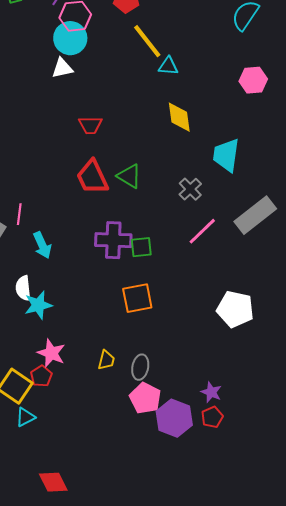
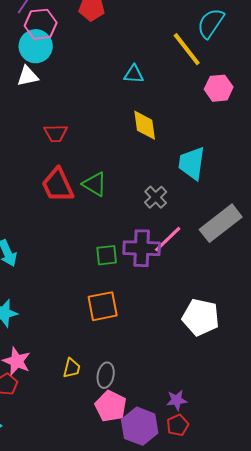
yellow line: (147, 41) -> (187, 49), moved
purple cross: (113, 240) -> (142, 248), moved
purple star: (211, 392) -> (177, 400), turned -30

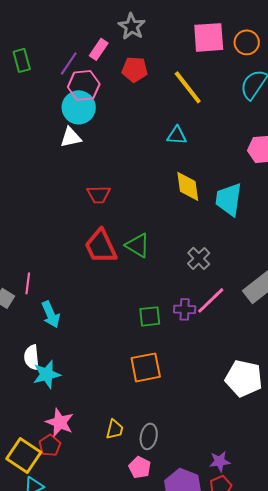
yellow line: (187, 49) -> (188, 87), moved
cyan trapezoid: (192, 163) -> (229, 199), moved
purple cross: (142, 248) -> (185, 309), size x0.6
pink pentagon: (111, 406) -> (140, 467), moved, size x0.7

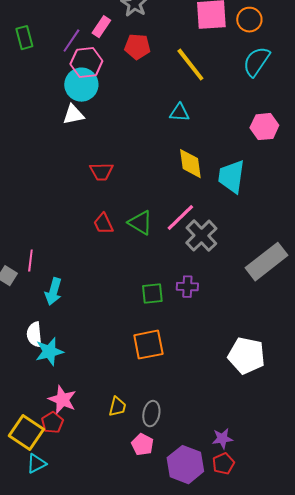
red trapezoid: (101, 246) -> (103, 224), size x0.6
gray cross: (199, 258) -> (201, 236), size x1.4
pink line: (211, 300) -> (180, 218), moved
cyan arrow: (51, 314) -> (53, 292), turned 40

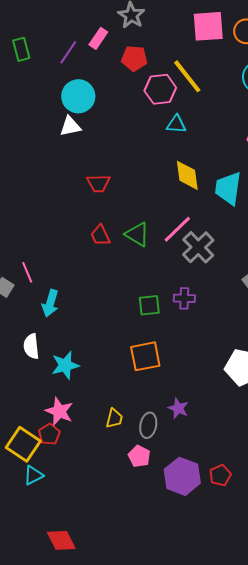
pink hexagon: (86, 63) -> (160, 89), moved
pink line: (30, 261) -> (27, 272), turned -30
cyan star: (49, 352) -> (65, 365), moved
purple star: (222, 439) -> (178, 408), moved, turned 30

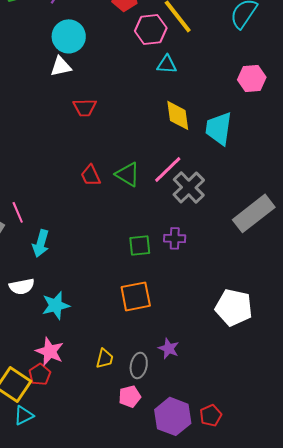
red trapezoid: (98, 183) -> (85, 107), moved
white semicircle: (31, 346) -> (22, 286), turned -95
pink pentagon: (139, 456) -> (130, 396), turned 30

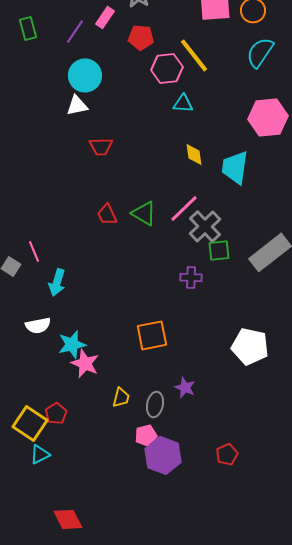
pink hexagon: (252, 78) -> (268, 117), size x1.4
yellow diamond: (178, 115) -> (194, 154), size x0.7
green square: (140, 245) -> (219, 250), moved
pink star: (50, 351) -> (85, 363), moved
purple hexagon: (173, 416) -> (163, 455), moved

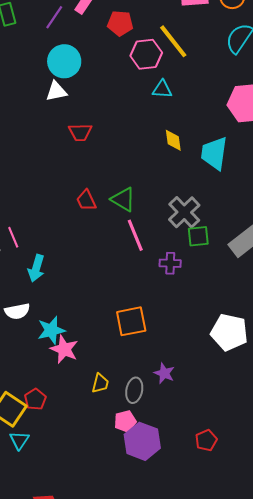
pink line: (184, 208) -> (135, 235), moved, turned -68
cyan triangle: (40, 454) -> (19, 440), turned -30

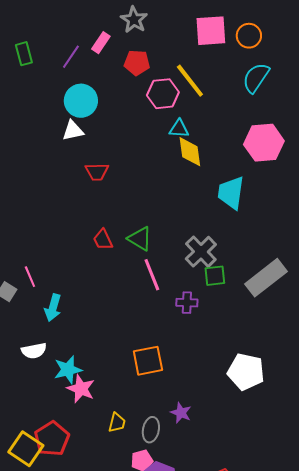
yellow diamond: (173, 140) -> (190, 152), moved, size x1.4
red pentagon: (35, 399) -> (52, 439), size x1.6

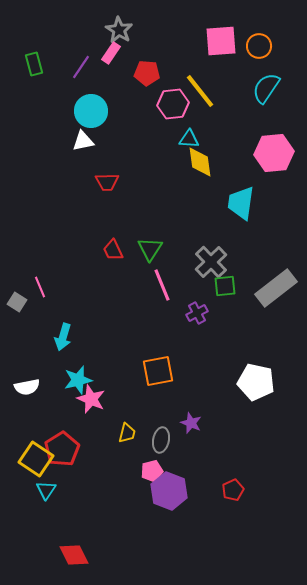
gray star: (134, 20) -> (119, 30), moved
green triangle: (140, 239) -> (150, 249), turned 32
purple cross: (187, 303) -> (197, 313), turned -30
cyan arrow: (53, 308) -> (63, 337), moved
white semicircle: (34, 351) -> (27, 387), moved

